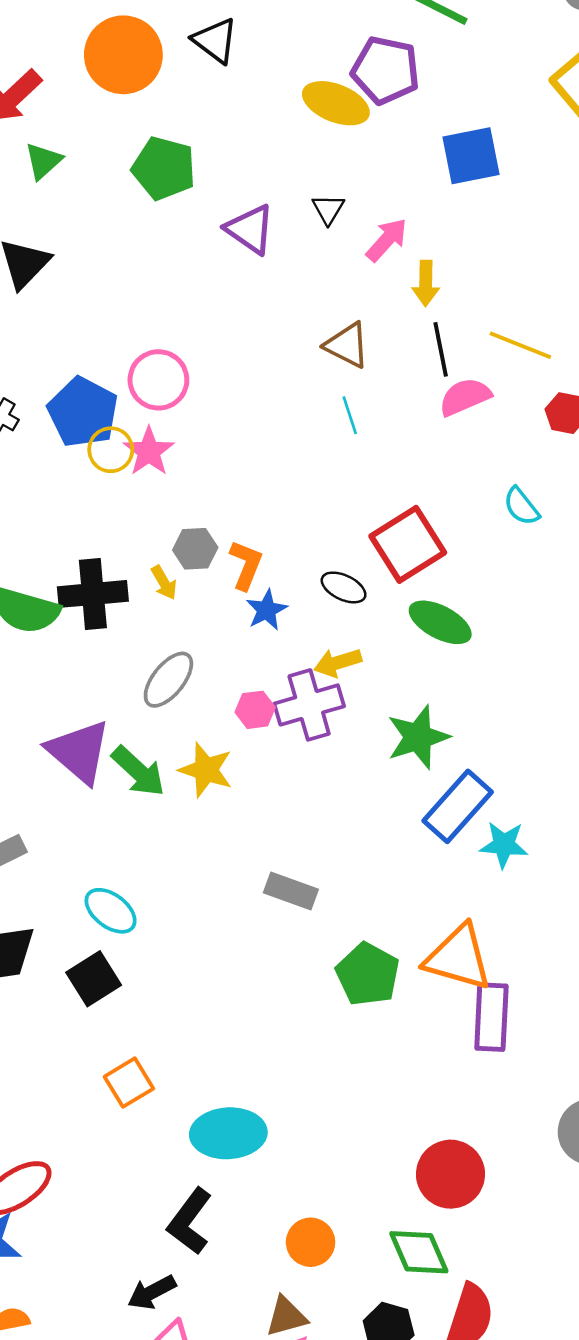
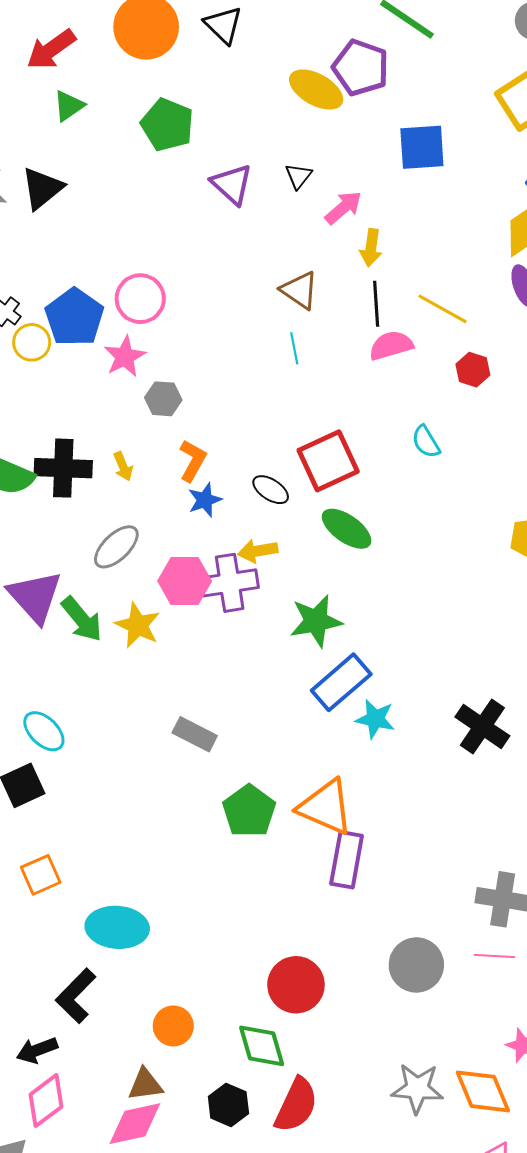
yellow circle: (111, 450) -> (32, 342), moved
gray hexagon: (195, 549) -> (163, 399), moved
pink hexagon: (255, 710) -> (185, 581), size x1.6

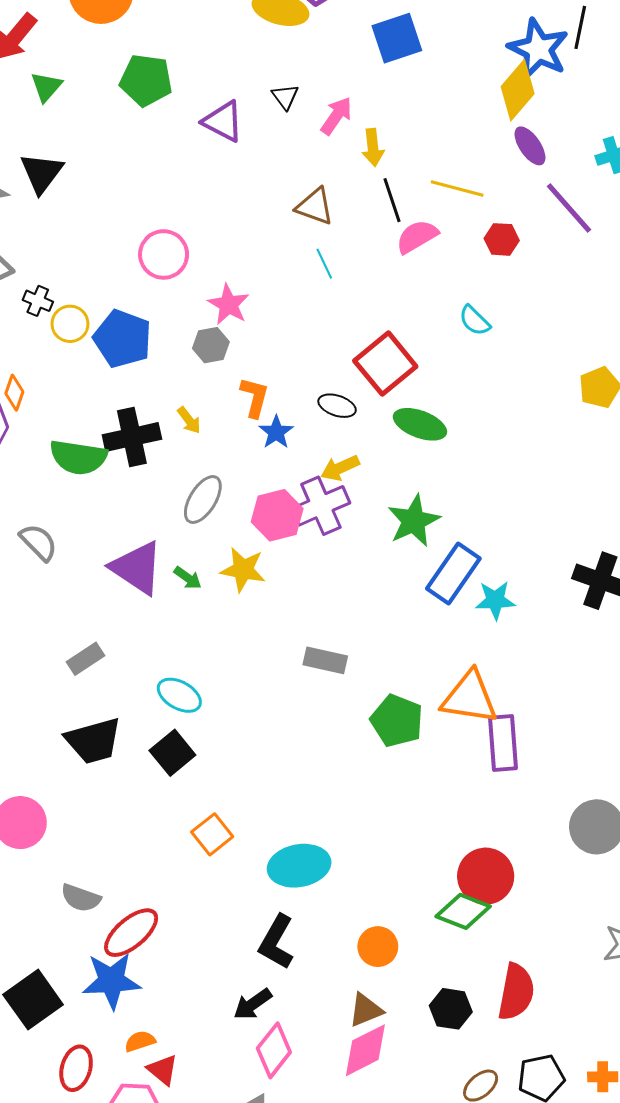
blue pentagon: (74, 317) -> (123, 339), moved
pink star: (125, 357) -> (229, 304), moved
green arrow: (82, 619) -> (188, 578), size x0.6
green diamond: (262, 1046) -> (463, 911), moved, turned -38

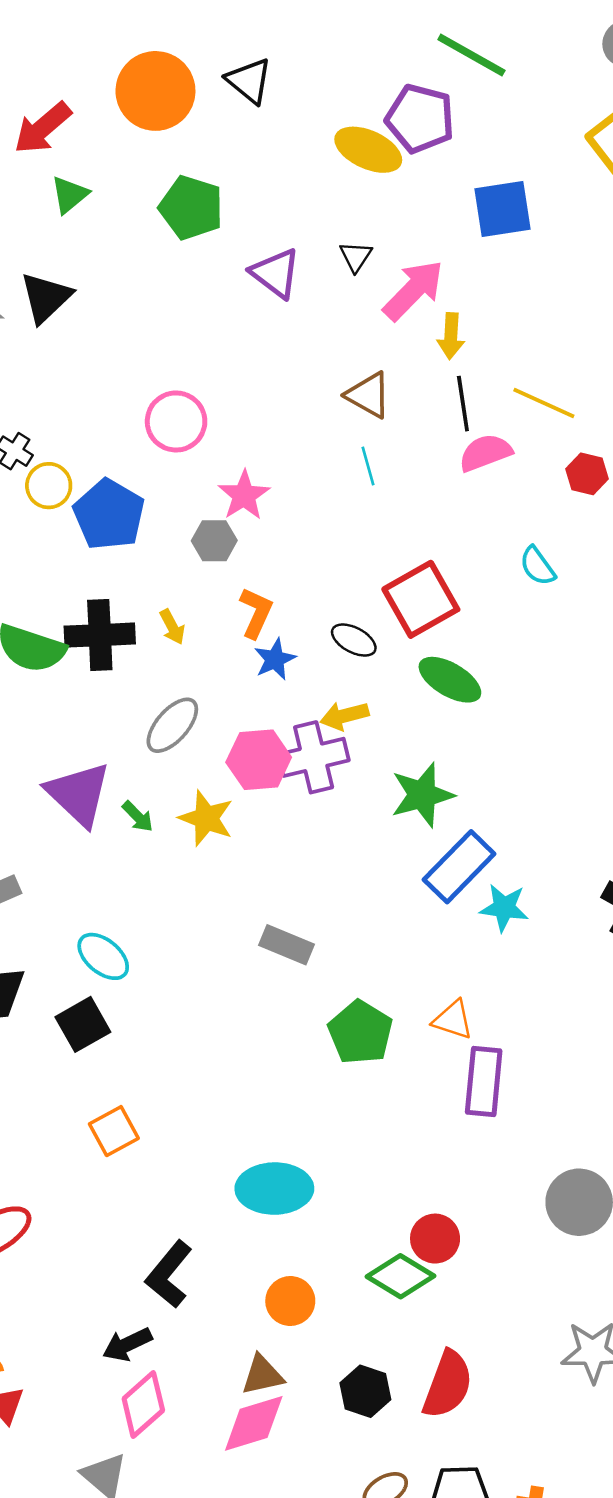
pink arrow: (336, 116) -> (413, 290), size x1.4
orange triangle: (470, 698) -> (453, 1020), size x0.6
cyan ellipse: (299, 866) -> (274, 1189), moved
red circle: (486, 876) -> (435, 1239), size x0.7

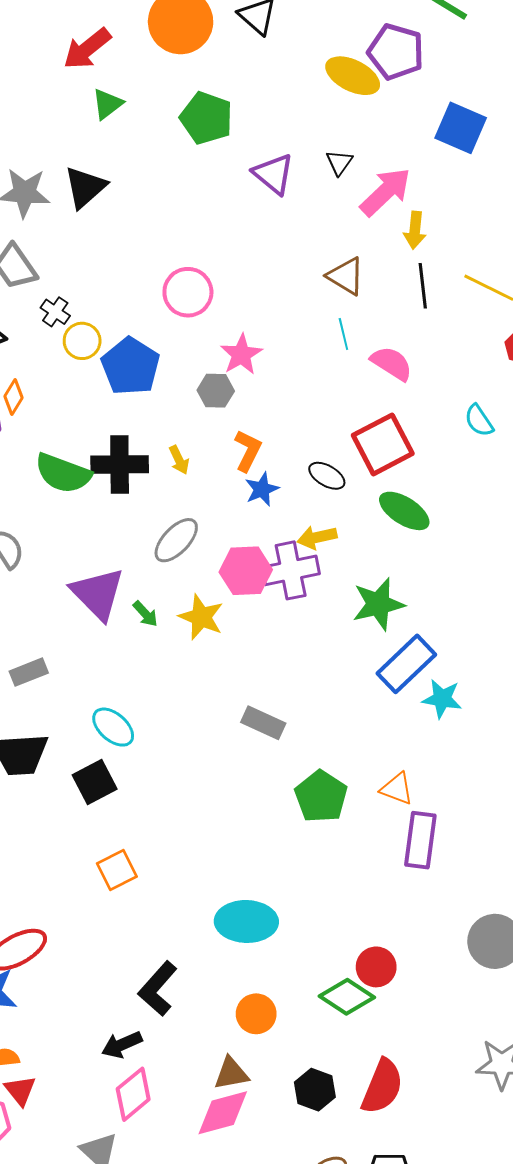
blue square: (503, 209) -> (461, 128), turned 30
pink semicircle: (485, 453) -> (392, 363), moved, turned 51

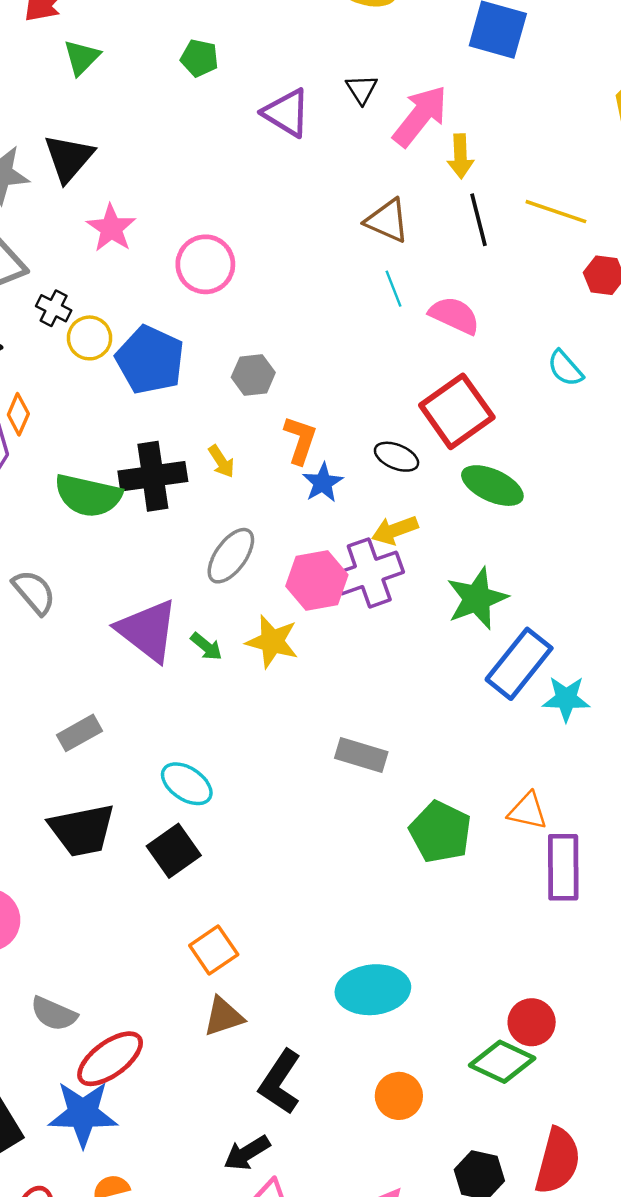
green pentagon: (206, 118) -> (199, 58), size x0.6
pink star: (241, 354) -> (111, 228), moved
brown triangle: (231, 1073) -> (223, 1017), moved

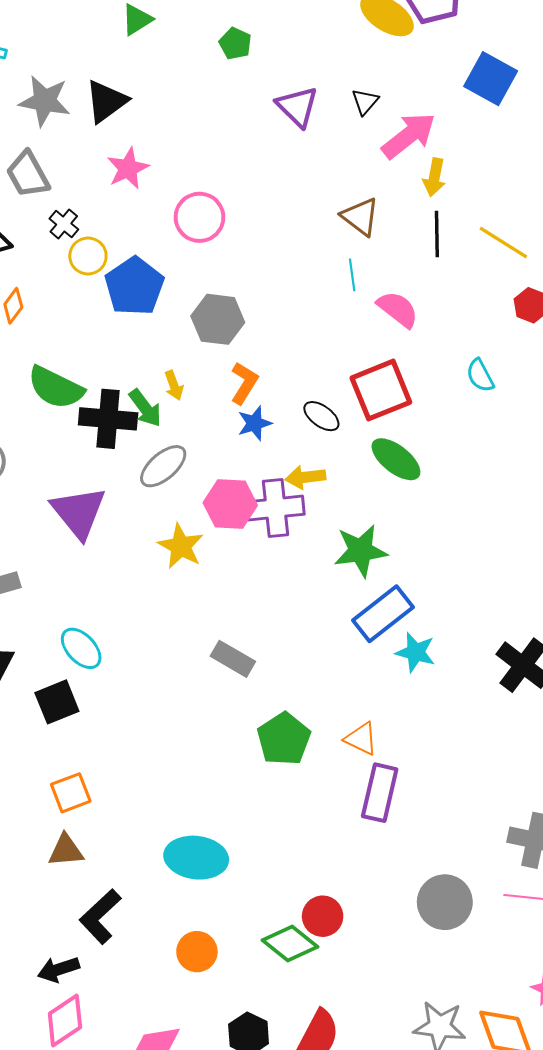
gray hexagon: (253, 375) -> (218, 319), size x1.4
black cross: (153, 476) -> (108, 419), moved
green arrow: (206, 646) -> (145, 408), moved, size x1.4

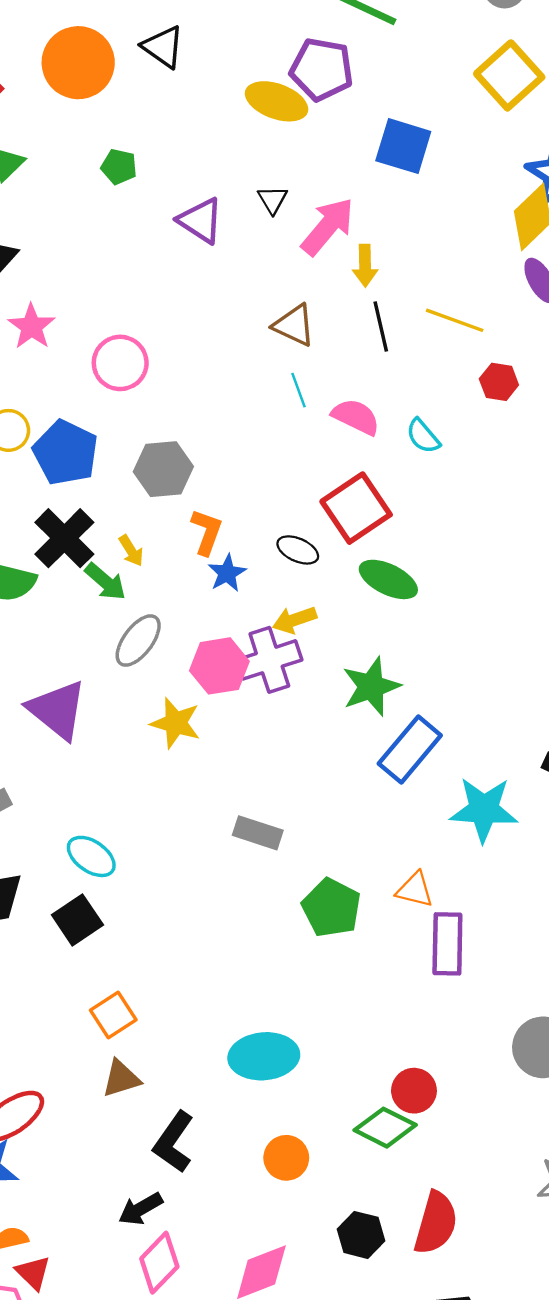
cyan semicircle: (480, 376) -> (423, 436), moved
black cross: (108, 419) -> (64, 538), moved, turned -38
cyan star: (416, 652) -> (484, 810), moved, size x1.5

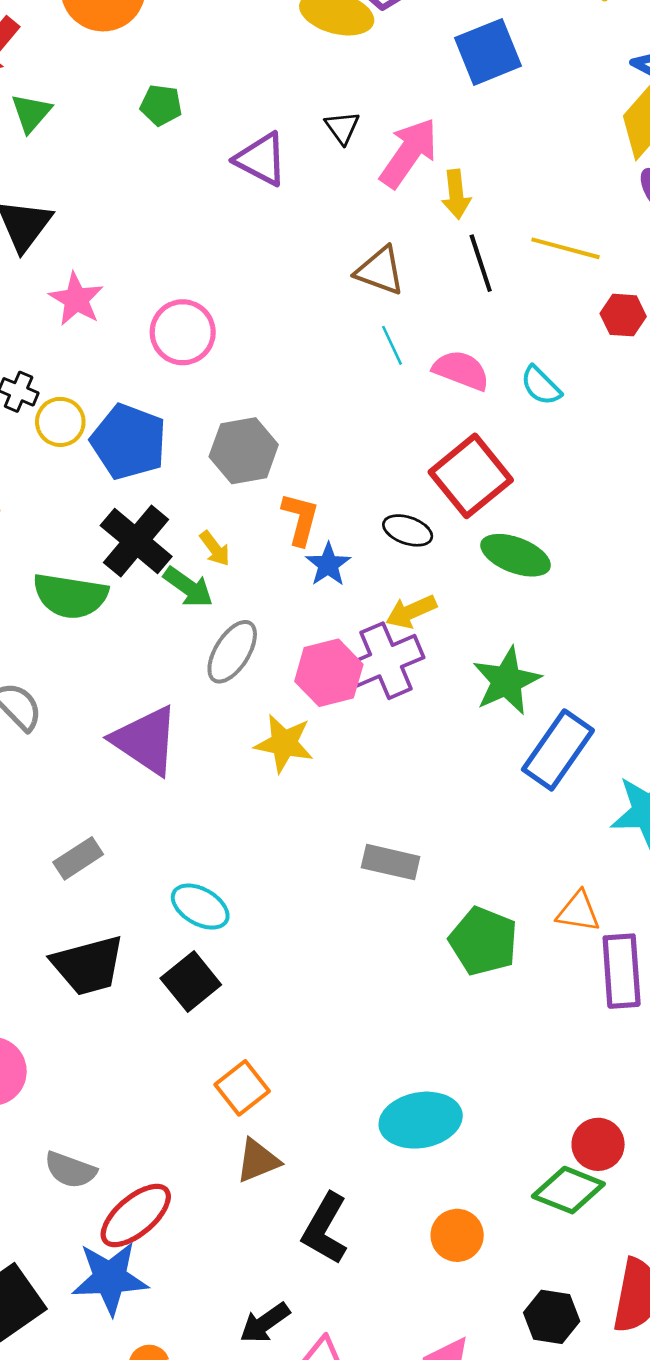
blue square: (403, 146) -> (488, 52), turned -34
black arrow: (141, 1209) -> (265, 1323), moved

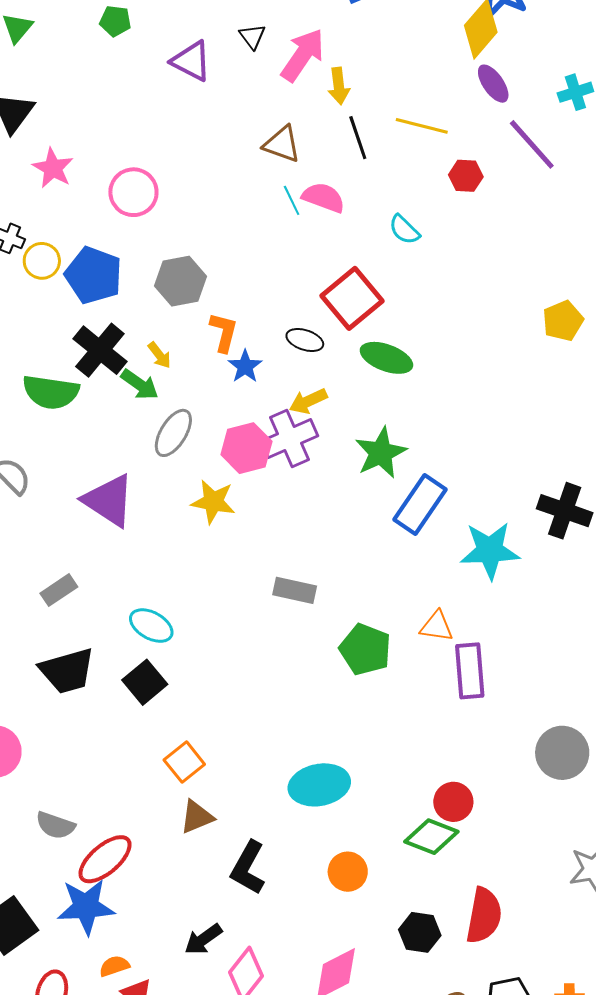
pink semicircle: (461, 370) -> (323, 198), moved

